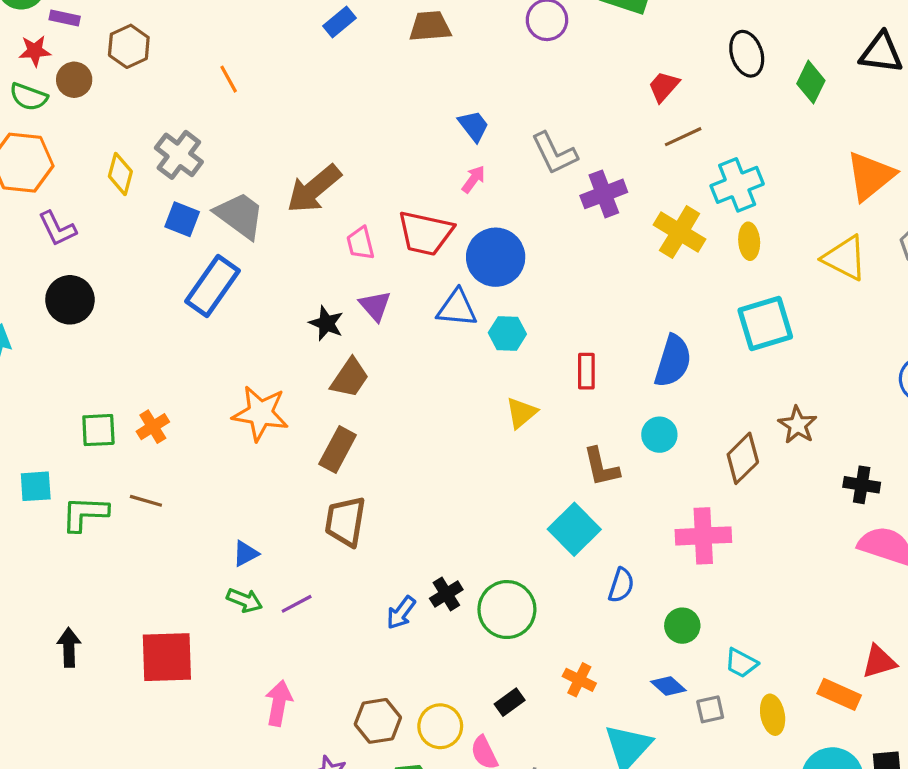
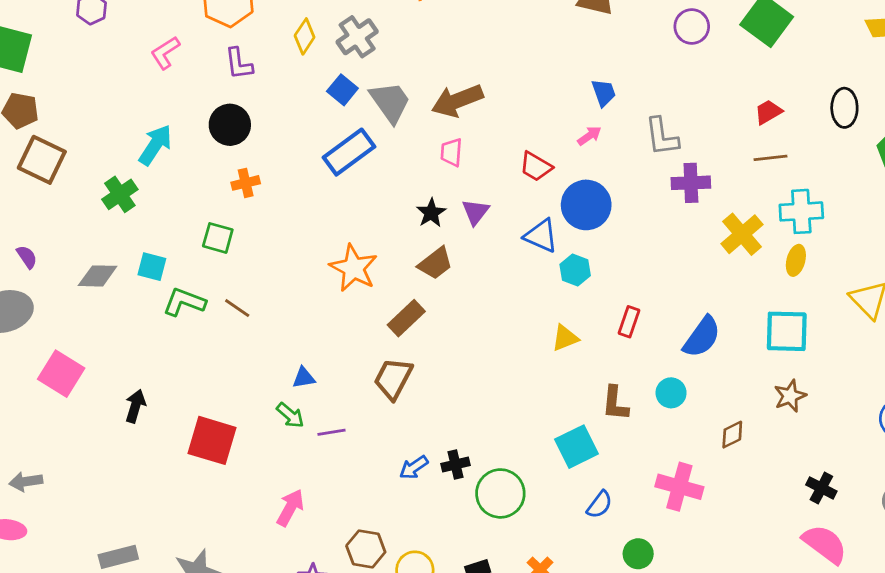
red trapezoid: (425, 233) -> (536, 167), size x0.7
pink trapezoid: (360, 243) -> (451, 152), moved
brown star: (798, 425) -> (790, 396), moved
orange cross: (153, 427) -> (246, 183), moved
brown diamond: (743, 458) -> (732, 435), size x0.7

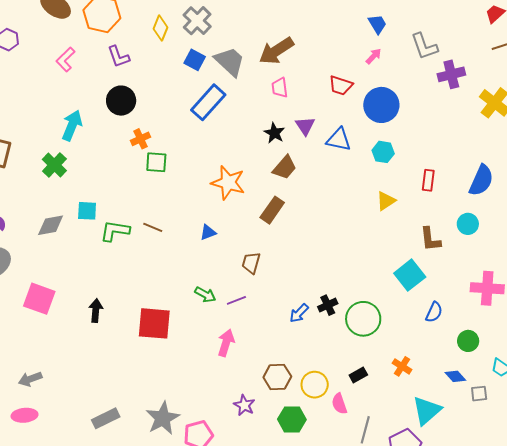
blue triangle: (541, 236) -> (339, 140), moved
green square: (218, 238) -> (156, 162), moved
blue triangle: (304, 378) -> (208, 232), moved
brown trapezoid: (393, 379) -> (251, 263), moved, size x0.7
pink arrow: (290, 508) -> (226, 343), moved

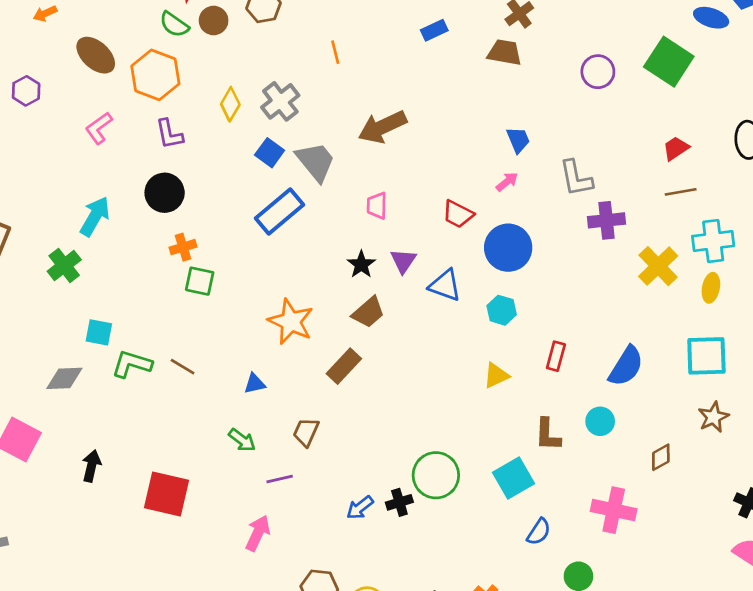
brown arrow: (276, 51) -> (382, 127), moved
gray diamond: (51, 225) -> (64, 378), moved
green arrow: (205, 295) -> (242, 440), moved
green circle: (363, 319) -> (436, 475), moved

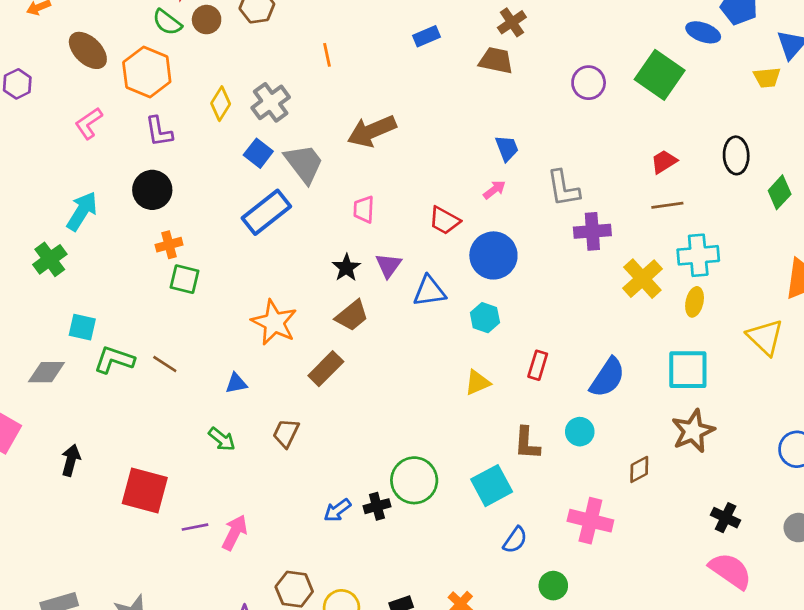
blue triangle: (445, 285) -> (429, 291), turned -30
brown star: (713, 417) -> (693, 431), size x1.4
purple line: (280, 479) -> (195, 527), moved

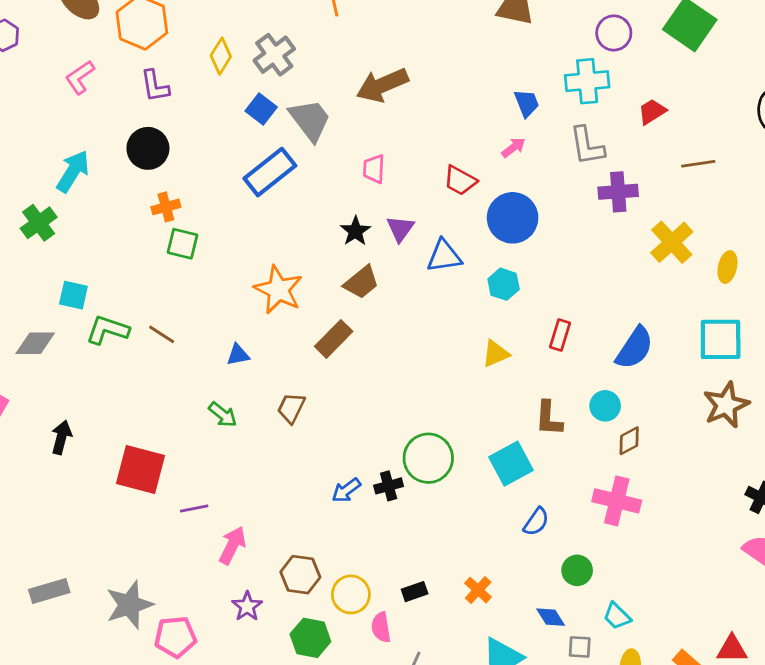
red trapezoid: (664, 162) -> (652, 112), moved
cyan cross: (698, 255) -> (587, 81), moved
brown diamond: (639, 469) -> (629, 441), moved
pink arrow: (235, 533) -> (232, 545), moved

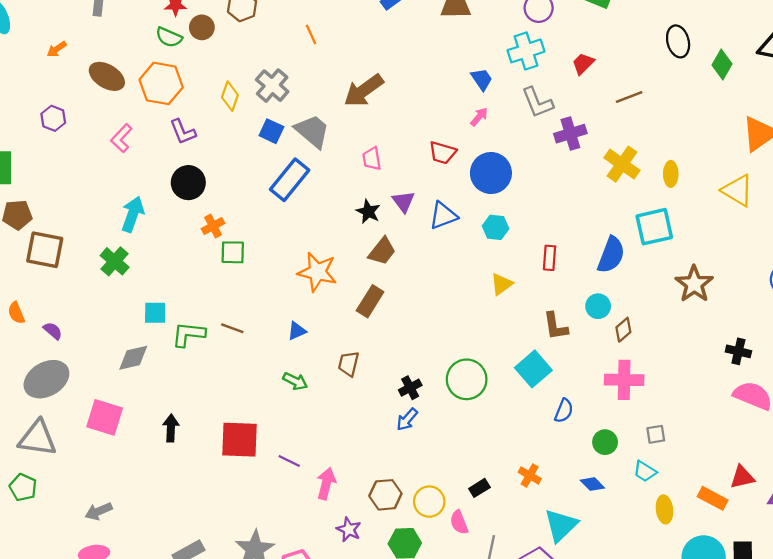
cyan square: (721, 339) -> (654, 227), moved
black cross: (389, 486) -> (410, 388), moved
purple line: (194, 509) -> (289, 461), turned 50
gray square: (580, 647) -> (656, 434), moved

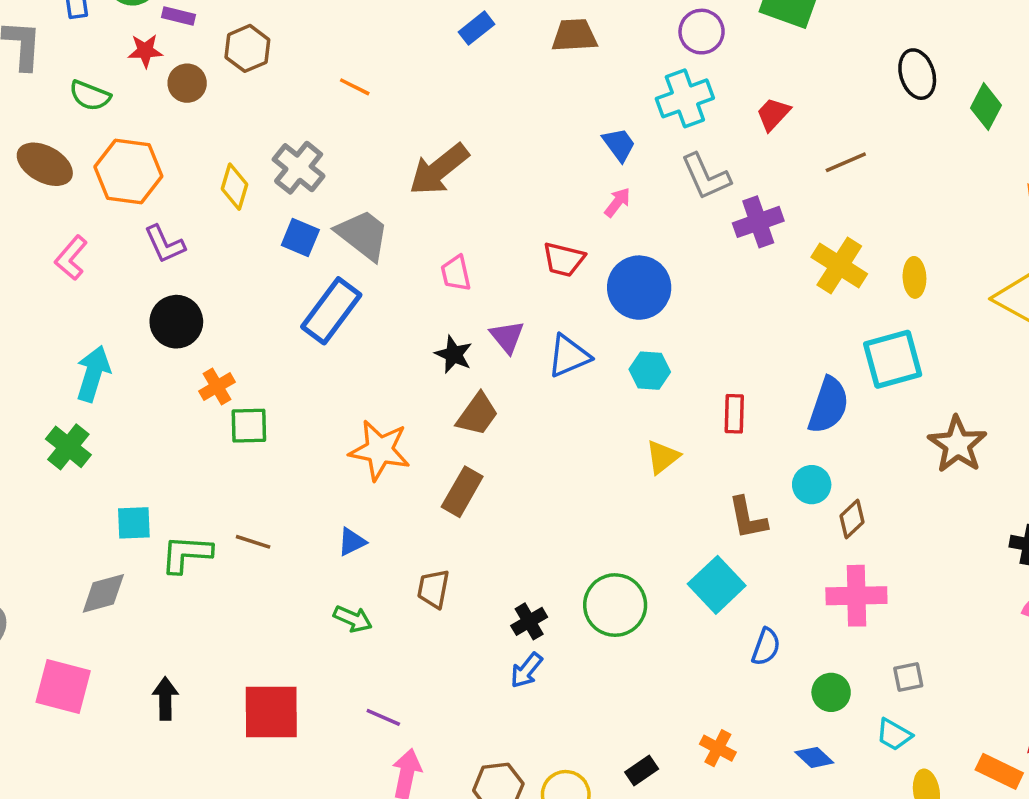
orange line: (311, 34) -> (355, 87), turned -36
green semicircle: (169, 37) -> (90, 96), moved
purple line: (289, 461) -> (383, 717), moved

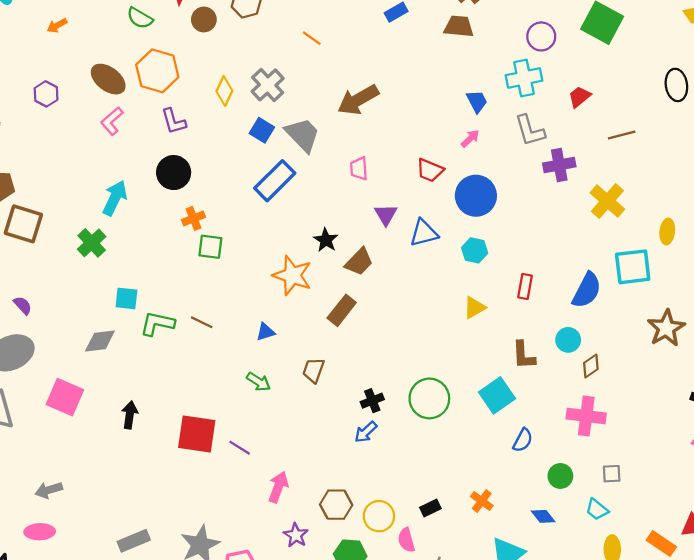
brown ellipse: (45, 164) -> (108, 79), moved
yellow ellipse: (914, 277) -> (667, 231), moved
black star: (454, 354) -> (326, 240), moved
purple line: (383, 717) -> (240, 448), moved

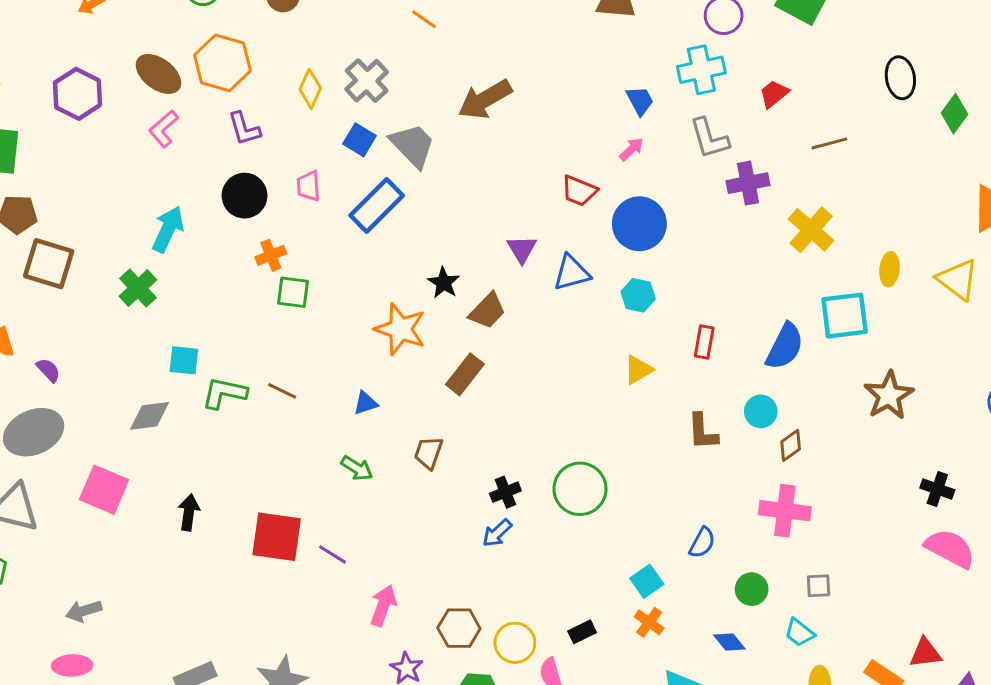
purple hexagon: (46, 94) -> (78, 94), size x1.5
pink trapezoid: (359, 169) -> (309, 186), moved
cyan square: (497, 395) -> (647, 581), moved, size x0.7

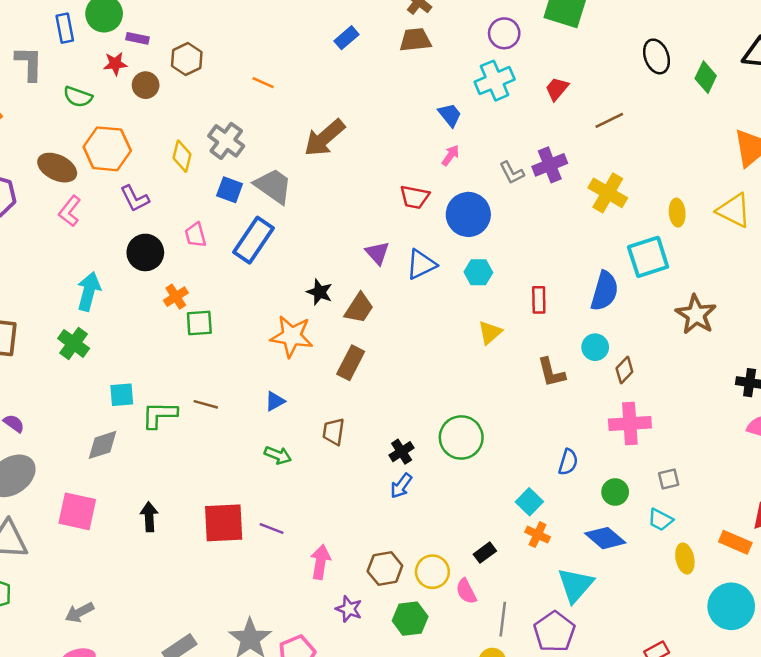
gray L-shape: (709, 138) -> (512, 173), moved, size x0.7
blue diamond: (729, 642) -> (605, 538), size x1.5

